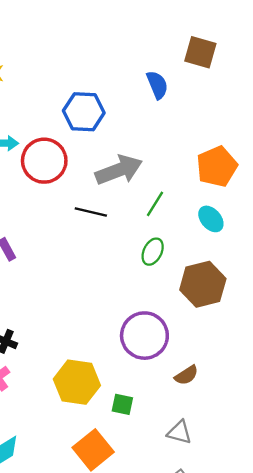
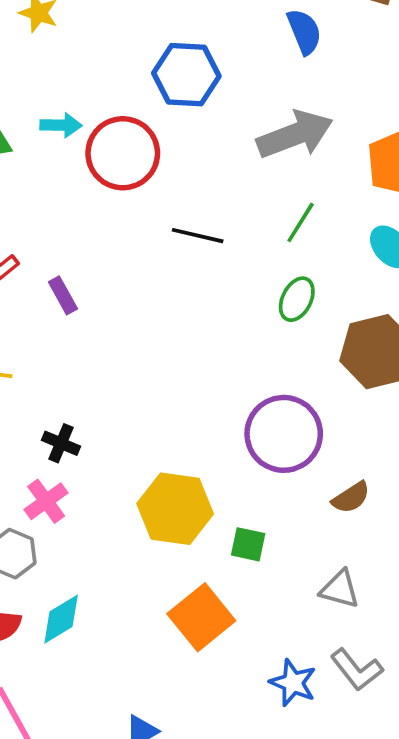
gray arrow: (119, 170) -> (295, 135), moved

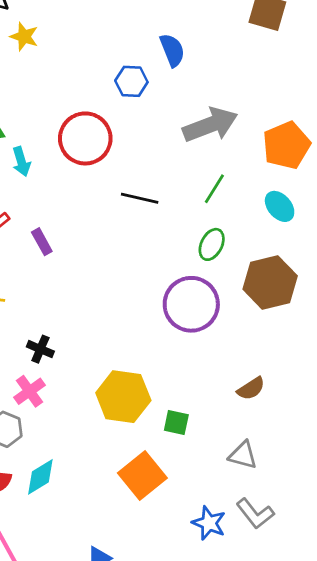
blue semicircle: (304, 32) -> (172, 50), moved
blue hexagon: (186, 75) -> (131, 81), size x0.7
cyan arrow: (61, 125) -> (21, 162), moved, turned 72
purple circle: (284, 434) -> (191, 304), moved

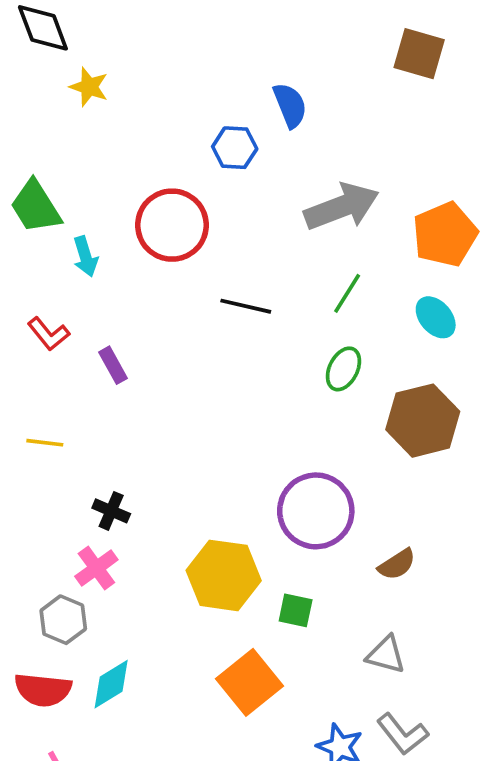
purple circle: (191, 304) -> (316, 511), moved

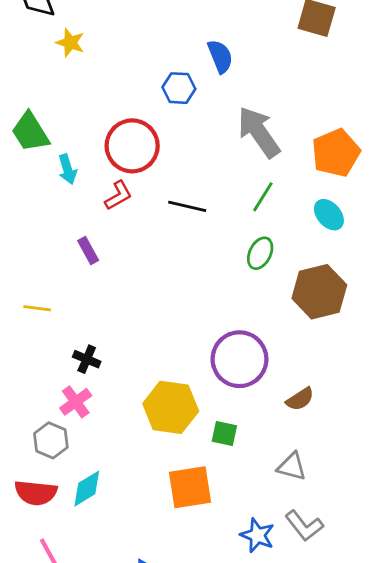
gray arrow: (342, 207) -> (259, 132), turned -104
red L-shape: (48, 334) -> (118, 195), moved, turned -80
orange square: (249, 682) -> (190, 487), turned 30

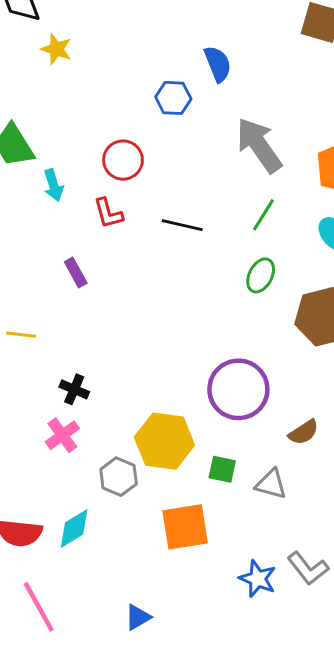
red circle: (132, 146) -> (123, 160), size x0.7
red L-shape: (118, 195) -> (108, 213), turned 104
gray hexagon: (51, 440) -> (119, 477), moved
gray triangle: (292, 467) -> (271, 484), moved

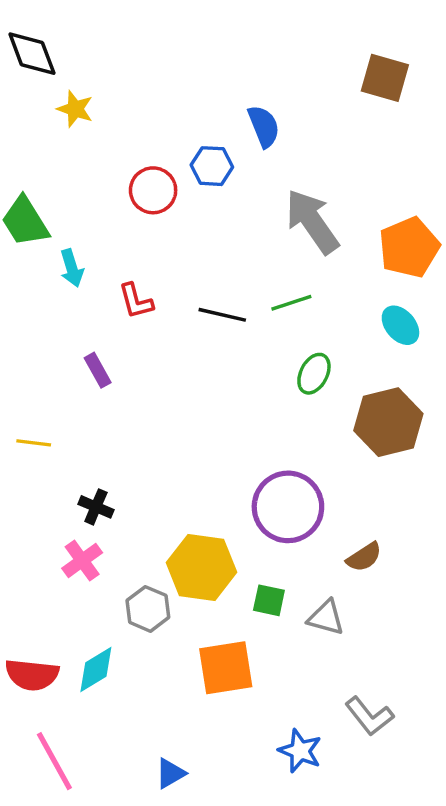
red circle: (123, 160) -> (153, 190), moved
green line: (264, 215) -> (291, 303), moved, turned 40
blue star: (258, 579) -> (300, 751), moved

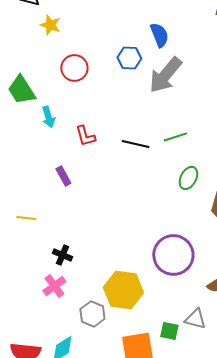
red circle: (153, 190) -> (74, 68), moved
gray arrow: (312, 221) -> (165, 75), moved, turned -105
green square: (269, 600) -> (169, 331), moved

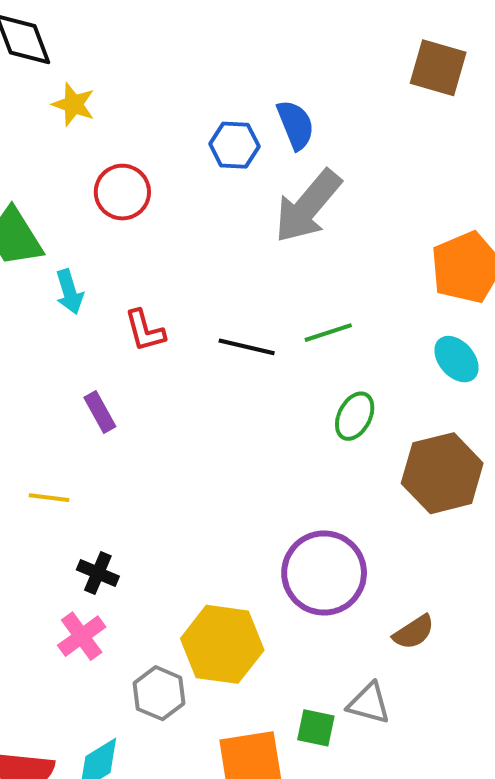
blue hexagon: (129, 58) -> (234, 145), moved
yellow line: (26, 218) -> (49, 498), moved

